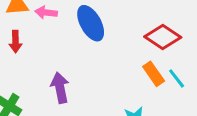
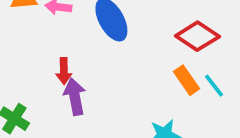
red arrow: (15, 42) -> (64, 71), moved

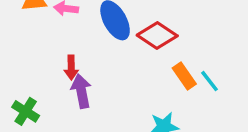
red diamond: (197, 36) -> (157, 35), moved

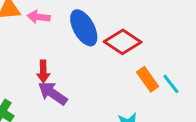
purple arrow: (81, 91) -> (53, 93), turned -44

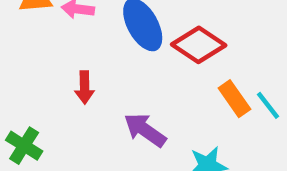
purple arrow: (53, 93) -> (145, 130), moved

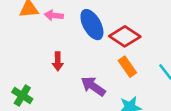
orange rectangle: (234, 99) -> (127, 67), moved

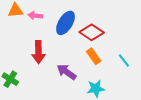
blue ellipse: (92, 25) -> (65, 23), turned 60
red arrow: (58, 61) -> (38, 52), size x1.5

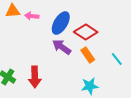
red arrow: (38, 52) -> (35, 77), moved
purple arrow: (67, 72) -> (62, 47), moved

